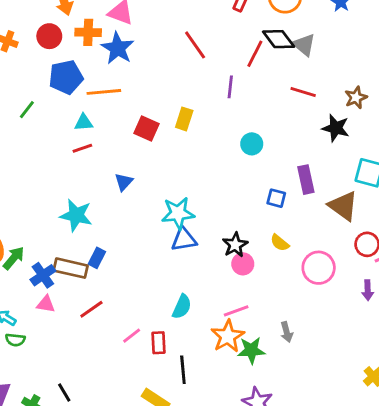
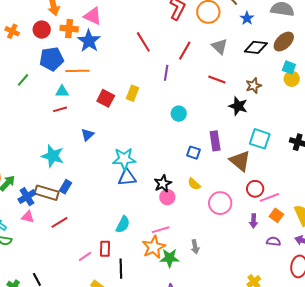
black diamond: (279, 39) -> (256, 47), moved, turned -50
pink line: (132, 336) -> (85, 257), moved

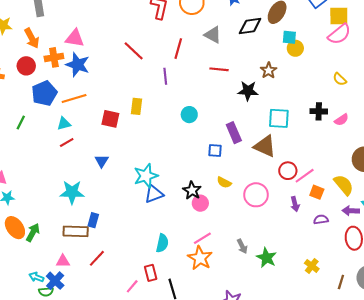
brown star: (254, 86) -> (269, 70), moved
blue cross: (27, 197) -> (55, 281), moved
green star: (170, 258) -> (266, 258), moved, turned -30

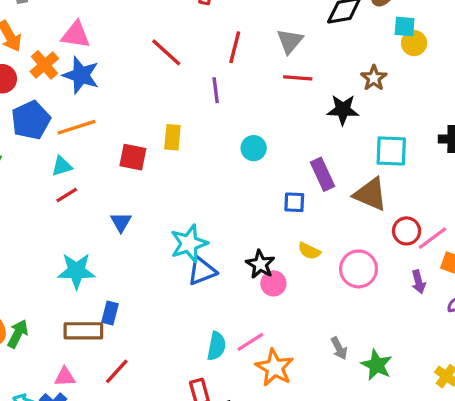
gray triangle: (213, 35) -> (290, 41), moved, turned 42
orange cross: (54, 57) -> (44, 65), turned -30
pink line: (202, 238) -> (250, 342), moved

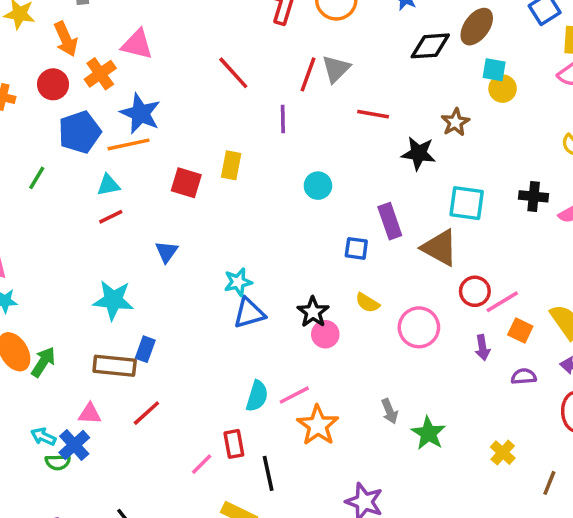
gray triangle: (290, 41) -> (336, 69), moved
blue star: (81, 75) -> (140, 113), moved
cyan star: (189, 243) -> (238, 282), size x0.7

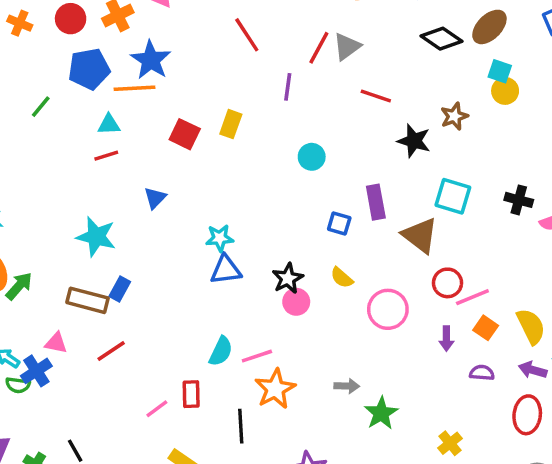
black diamond: (430, 46) -> (441, 39), turned 30
gray arrow: (390, 411) -> (347, 386), turned -75
black line: (268, 473) -> (241, 426), moved

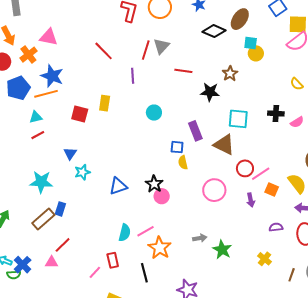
cyan star: (220, 238) -> (82, 172), moved
yellow semicircle: (342, 278) -> (183, 163), moved, turned 48
brown rectangle: (87, 300) -> (43, 219), turned -45
pink triangle: (56, 343) -> (52, 262), moved
purple semicircle: (482, 373) -> (276, 227), moved

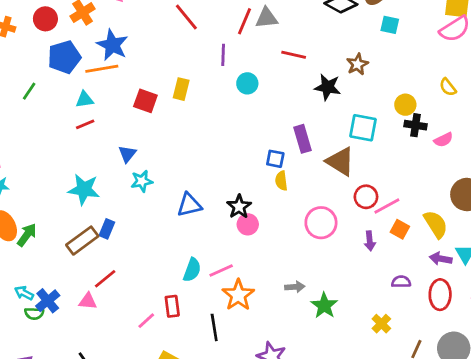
gray triangle: (161, 46) -> (267, 18), turned 36
yellow circle: (256, 53) -> (405, 105), moved
cyan circle: (154, 113) -> (247, 83), moved

